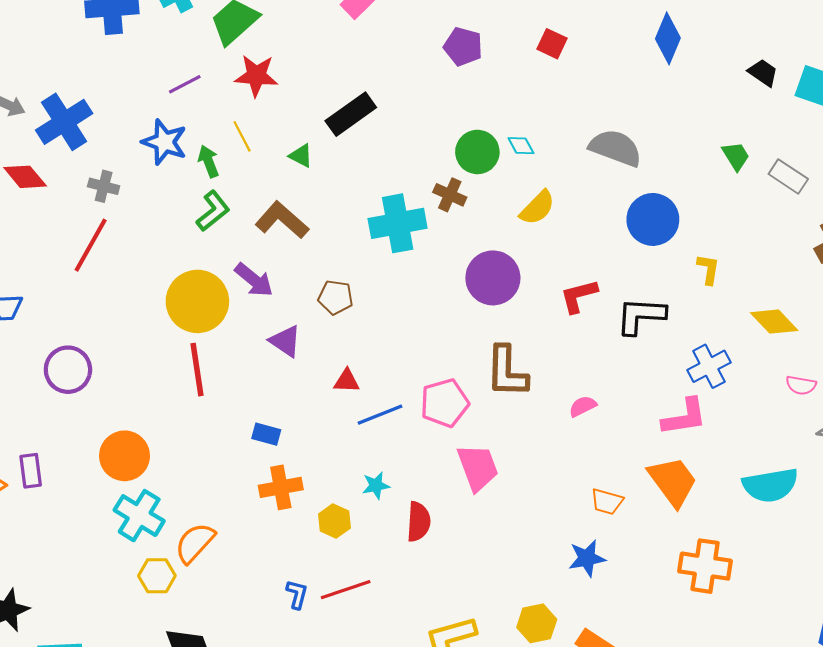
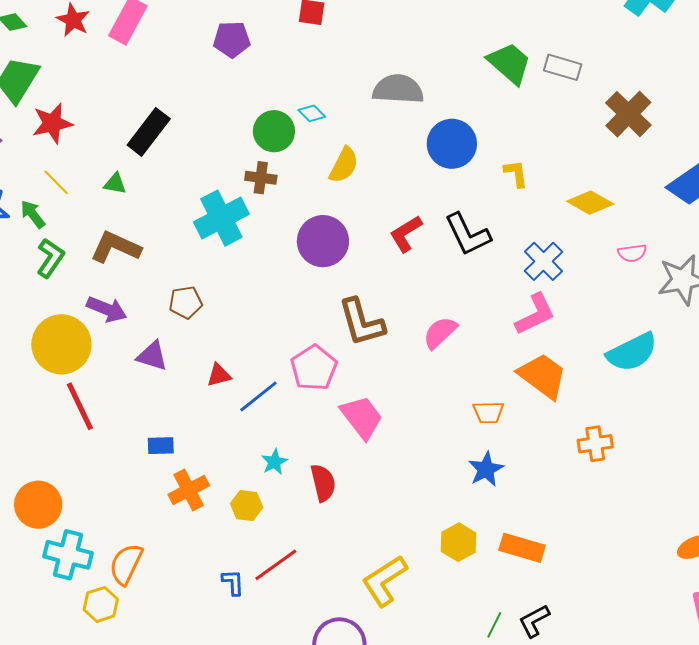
green trapezoid: (736, 156) -> (509, 63), size x1.6
black L-shape: (641, 316) -> (468, 234), turned -102
pink semicircle: (583, 406) -> (440, 333), size x1.4
orange cross: (705, 566) -> (595, 444), size x0.7

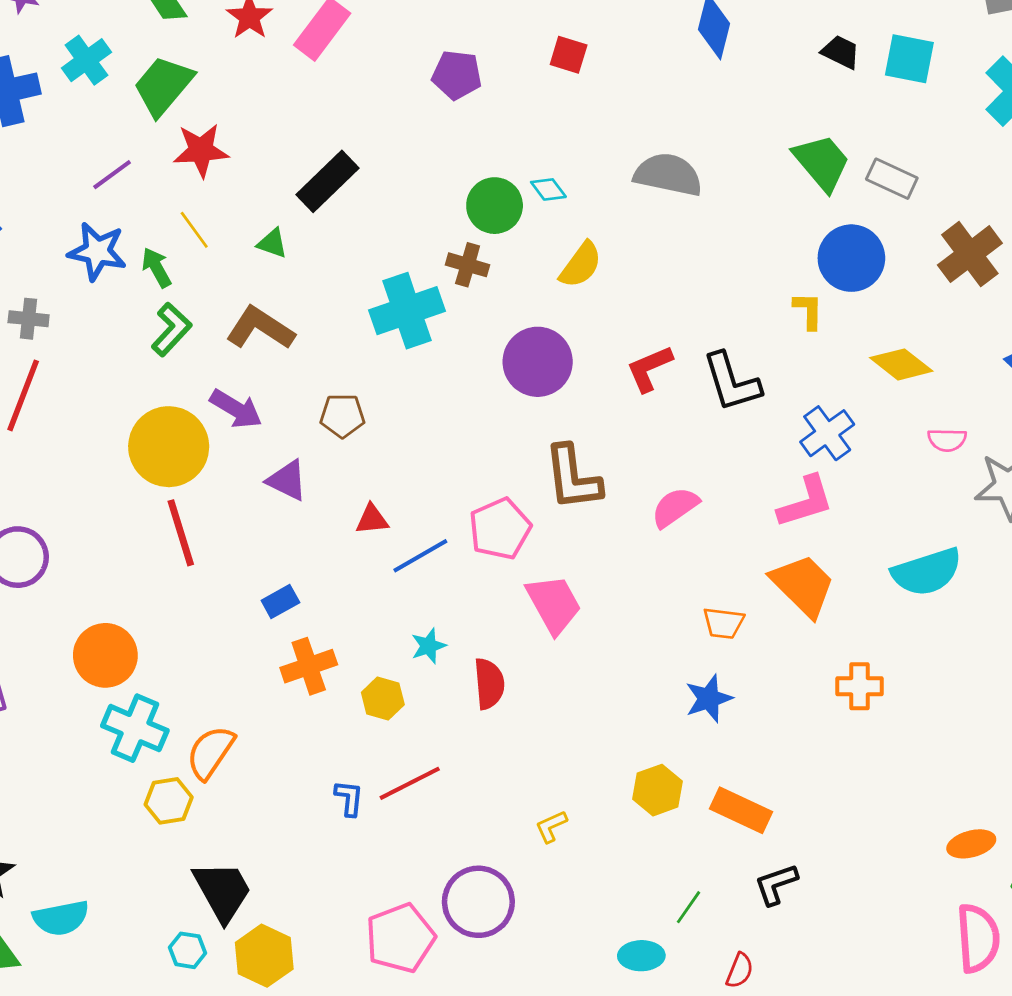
blue circle: (452, 144) -> (851, 258), moved
blue rectangle: (161, 446) -> (280, 602), turned -36
yellow L-shape: (384, 581) -> (551, 826), size x0.5
black L-shape: (534, 621) -> (776, 884), moved

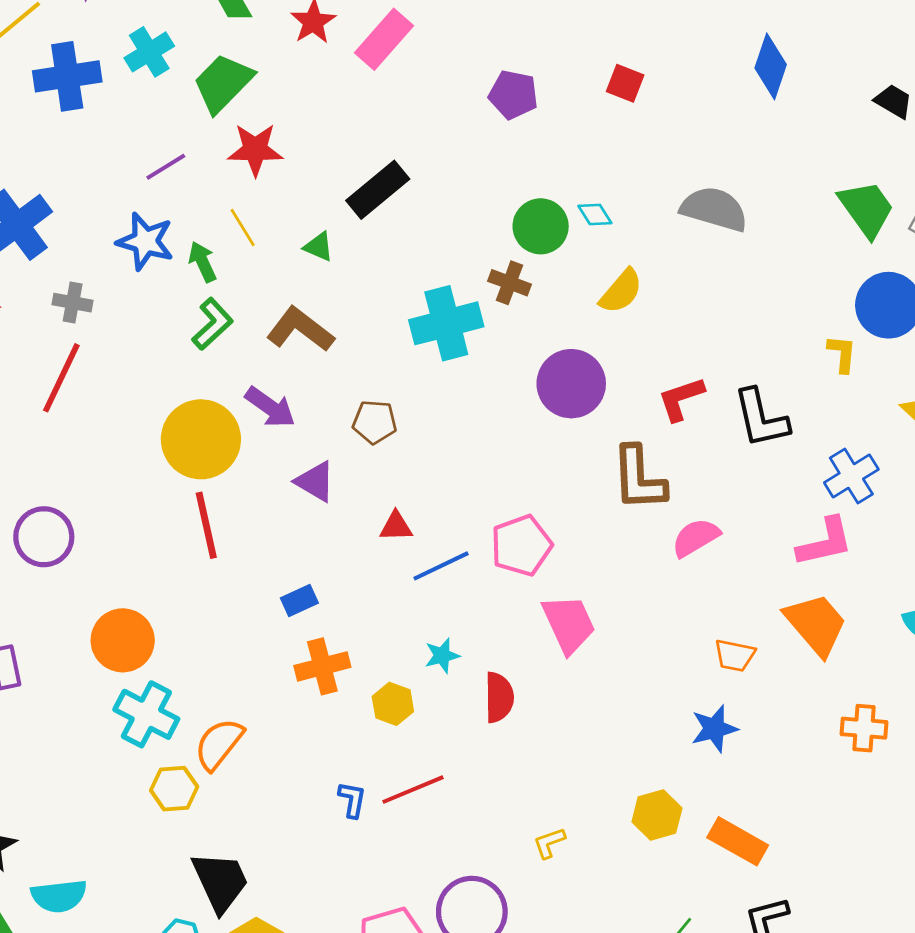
brown L-shape: (573, 478) -> (639, 478), moved

